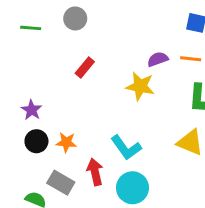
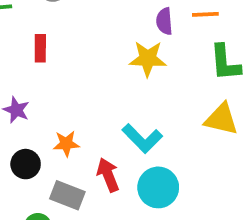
purple semicircle: (158, 59) -> (164, 21), turned -66
red rectangle: (85, 68) -> (40, 48), moved, turned -30
black circle: (36, 141) -> (26, 164), moved

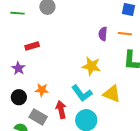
red rectangle: (40, 48) -> (32, 46), moved, turned 64
yellow star: (148, 59) -> (91, 66), moved
yellow triangle: (221, 119) -> (112, 94), moved

